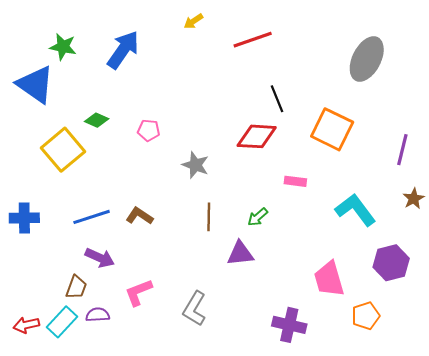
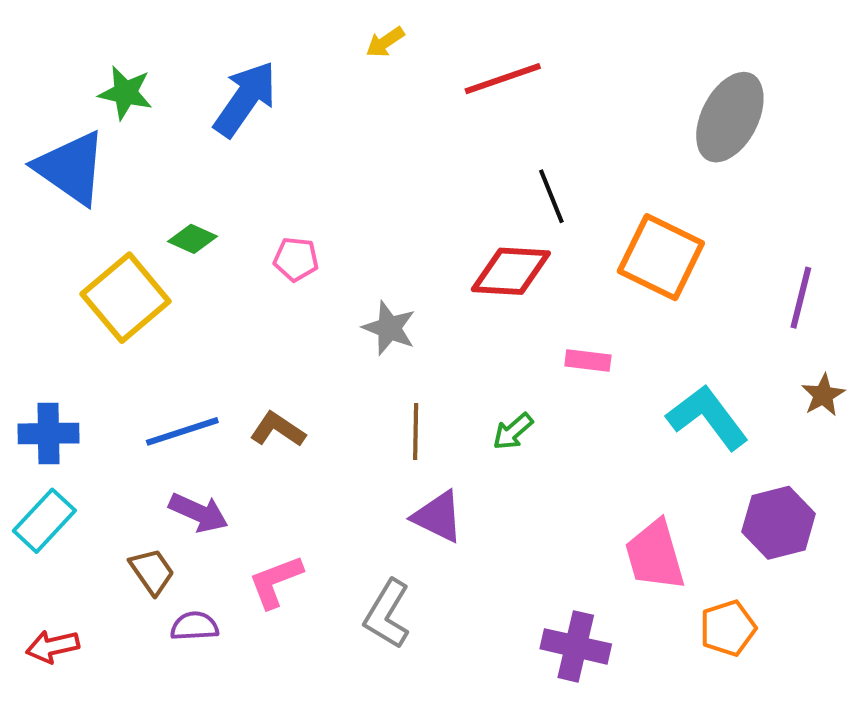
purple triangle: (240, 254) -> (438, 517), moved, turned 32
brown trapezoid: (76, 287) -> (152, 571), turned -55
cyan rectangle: (62, 322) -> (44, 521), moved

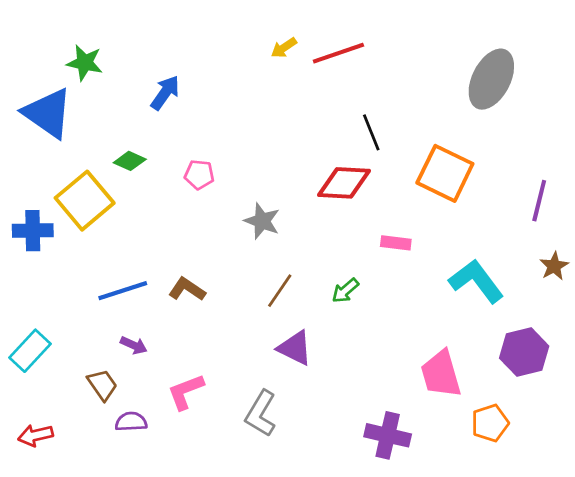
yellow arrow: (385, 42) -> (284, 48), moved
blue arrow: (245, 99) -> (165, 93), moved, size x0.7
brown line: (416, 431) -> (280, 291), turned 33
blue cross: (48, 433) -> (33, 231), moved
purple arrow: (199, 513) -> (134, 345), size x0.7

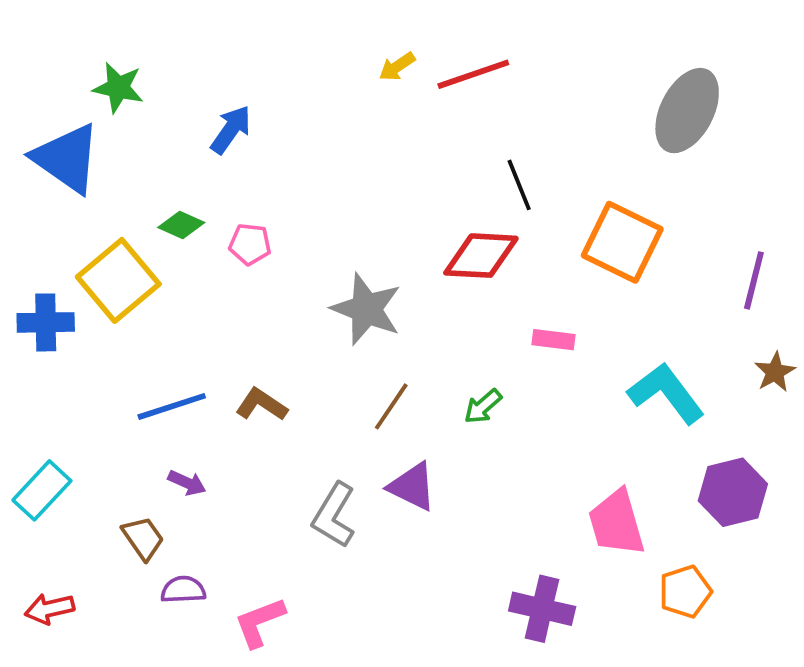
pink pentagon: (199, 175) -> (250, 244), moved
gray star: (262, 221) -> (366, 309), size x1.4
pink L-shape: (186, 392) -> (260, 622), moved
gray L-shape: (261, 413) -> (334, 515), moved

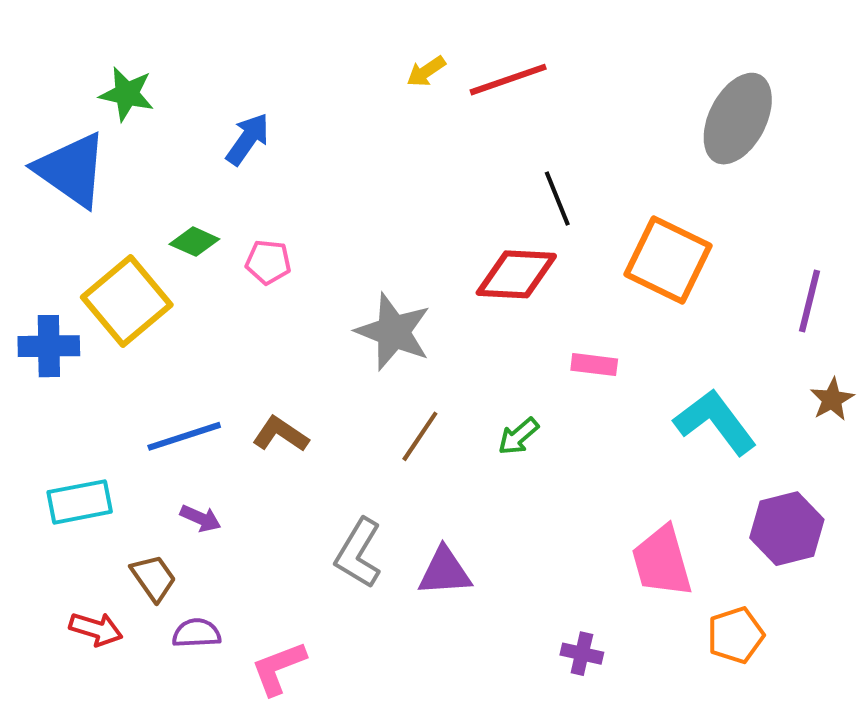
purple triangle: (412, 487) -> (445, 572), moved, turned -30
cyan rectangle: (42, 490) -> (80, 502), moved, turned 36
red arrow: (50, 609) -> (96, 629), moved, turned -150
purple cross: (542, 609) -> (582, 654), size x0.6

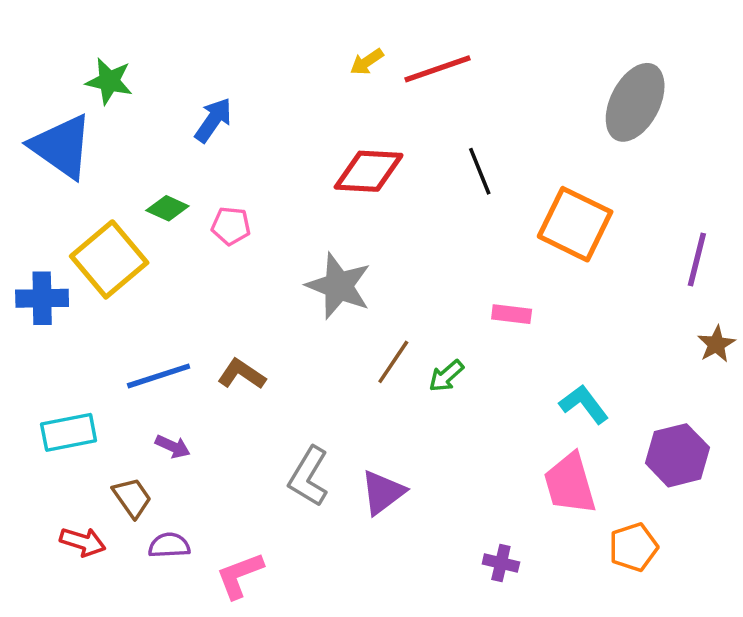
red diamond: (516, 274) -> (369, 171), moved
cyan L-shape: (715, 422) -> (584, 404), moved, size x0.7
brown line: (420, 436) -> (393, 362), moved
purple triangle: (445, 572) -> (383, 492), turned -33

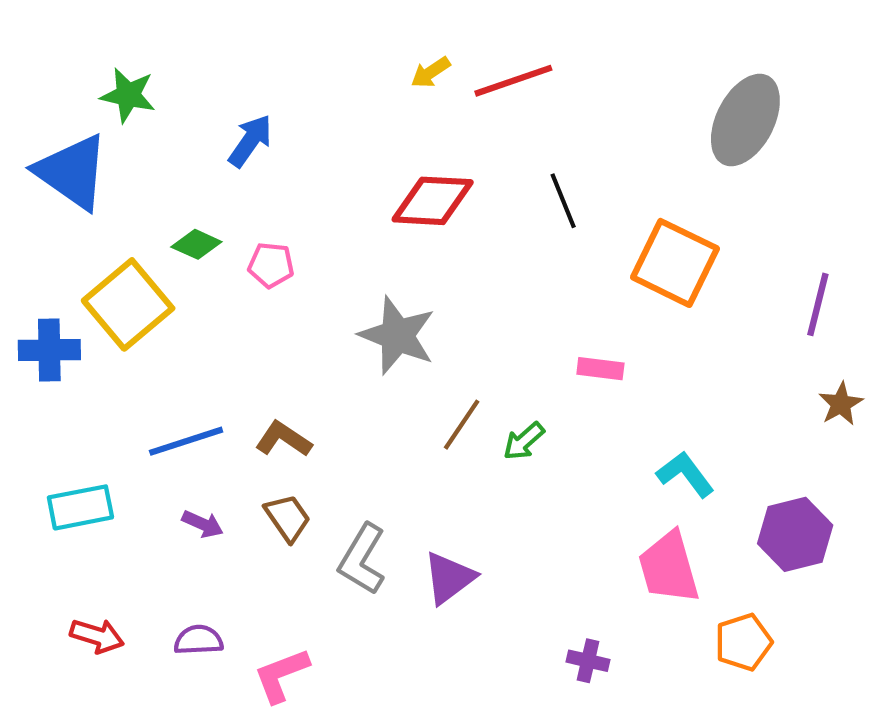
brown trapezoid: (132, 498) -> (288, 518), moved

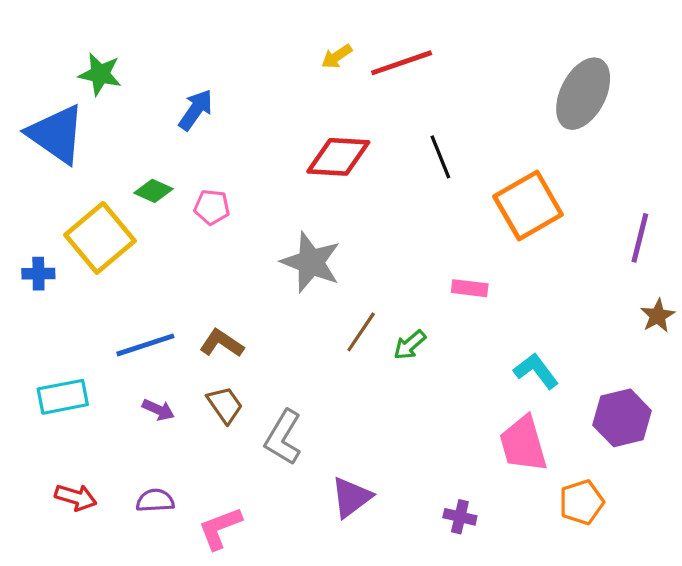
orange square: (675, 263) -> (528, 206), turned 34
blue cross: (49, 350) -> (38, 274), size x0.7
purple triangle: (449, 578) -> (351, 497), moved

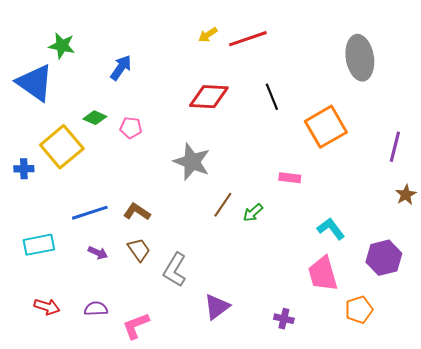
gray ellipse: (583, 94) -> (360, 58), turned -36

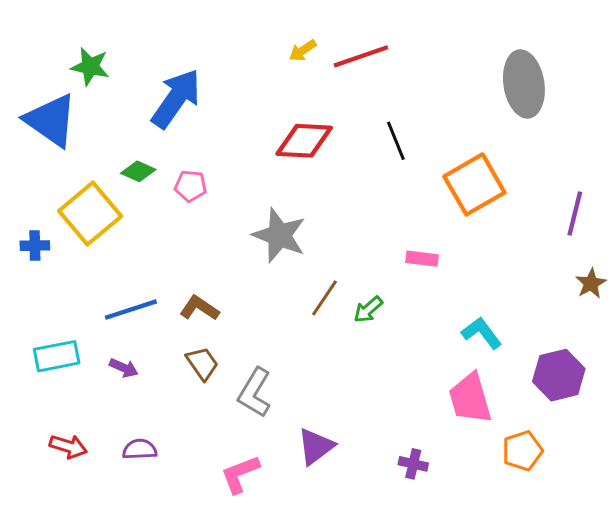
blue arrow: (121, 68) -> (176, 99), size x1.6
purple arrow: (98, 253) -> (124, 368), moved
pink L-shape: (136, 326) -> (240, 474), moved

